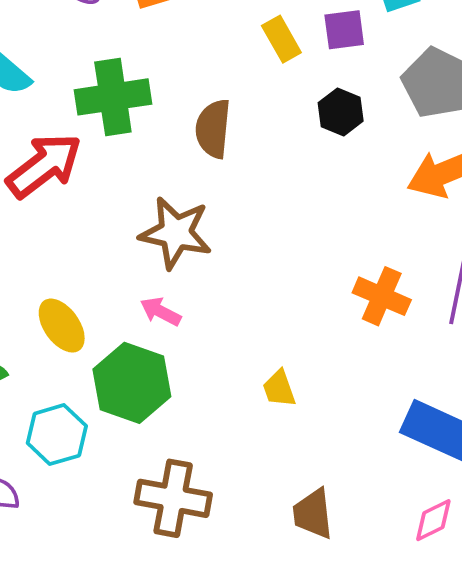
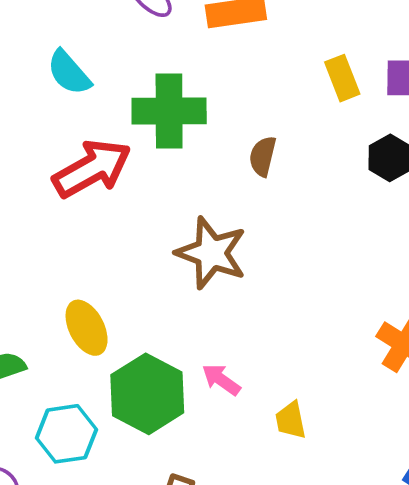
brown semicircle: (213, 129) -> (263, 156), size x0.7
pink arrow: (161, 312) -> (221, 380), moved

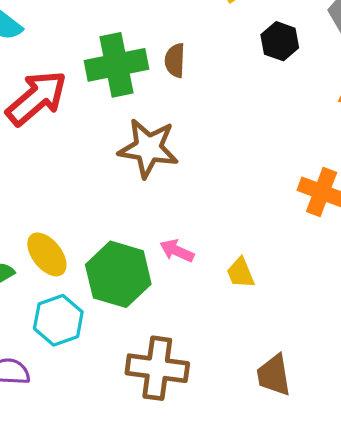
green cross: (169, 111) -> (116, 65), moved
yellow ellipse: (87, 328) -> (47, 254), moved

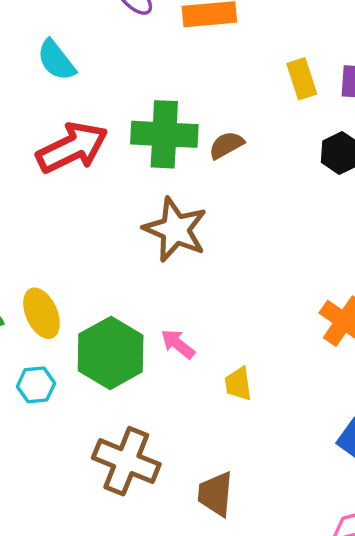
brown semicircle: (175, 60) -> (226, 145), turned 44
cyan hexagon: (58, 320) -> (36, 385), size x0.7
brown trapezoid: (274, 375) -> (216, 494), moved

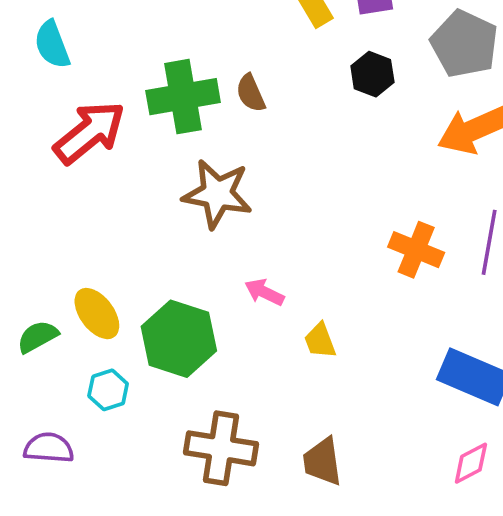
cyan semicircle: (56, 60) -> (52, 45), turned 30
brown semicircle: (226, 145) -> (251, 93), turned -72
pink arrow: (178, 344) -> (264, 292), moved

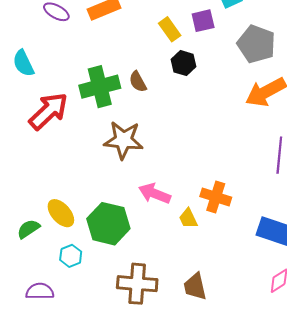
black hexagon: (372, 74) -> (183, 63), moved
orange cross: (416, 250) -> (216, 197), moved
pink arrow: (264, 292) -> (155, 194), size x1.4

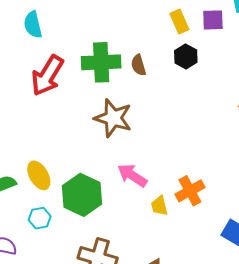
red arrow: (49, 111) -> (47, 76), turned 153
orange cross: (216, 197) -> (190, 191), turned 32

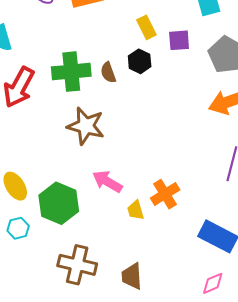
purple square: (213, 20) -> (179, 40), moved
black hexagon: (186, 57) -> (140, 61), moved

